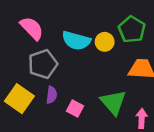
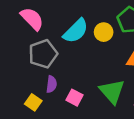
cyan semicircle: (76, 41) -> (76, 31), turned -60
yellow square: (19, 99) -> (33, 102), moved, size x0.6

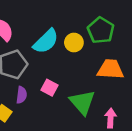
pink square: (75, 98) -> (50, 88), moved

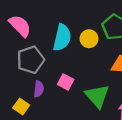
cyan semicircle: (46, 41) -> (62, 38), turned -32

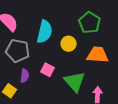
yellow circle: (89, 39) -> (69, 44), moved
gray pentagon: (31, 60) -> (18, 51), turned 30

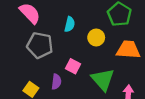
cyan semicircle: (45, 32) -> (70, 24), size x0.6
purple semicircle: (25, 76) -> (56, 82), moved

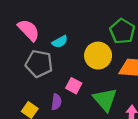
cyan semicircle: (70, 24) -> (60, 42), moved, turned 48
yellow circle: (96, 37) -> (98, 56), size x1.5

